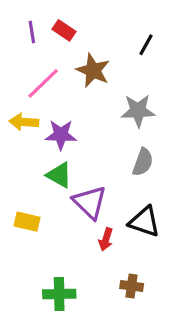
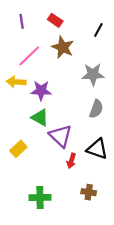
red rectangle: (64, 30) -> (55, 20), moved
yellow rectangle: (27, 222) -> (18, 149), turned -56

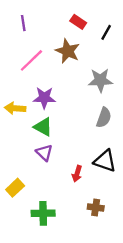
red rectangle: (55, 20) -> (78, 22), moved
yellow arrow: (16, 82) -> (15, 108), moved
purple triangle: (61, 136) -> (44, 153), moved, size x0.7
yellow rectangle: (18, 149) -> (15, 188), moved

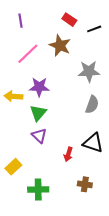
black line: (106, 32) -> (94, 29), turned 40
green triangle: (43, 127) -> (38, 113), turned 42

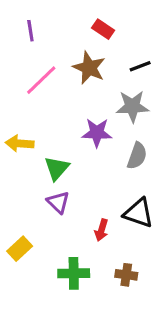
black line: (94, 29) -> (140, 66), moved
purple star: (39, 87) -> (97, 133), moved
green cross: (38, 190) -> (74, 273), moved

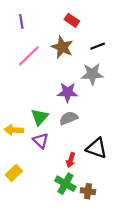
yellow arrow: (20, 143) -> (14, 130), moved
gray semicircle: (137, 156) -> (69, 118), moved, turned -132
green cross: (74, 273) -> (65, 184), moved, turned 30

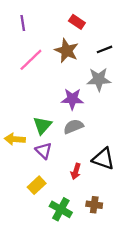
yellow rectangle: (14, 173) -> (37, 185), moved
green cross: (65, 184) -> (61, 209), moved

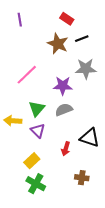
black line: (105, 49) -> (82, 39), moved
pink line: (31, 60) -> (27, 75), moved
green cross: (61, 209) -> (36, 184), moved

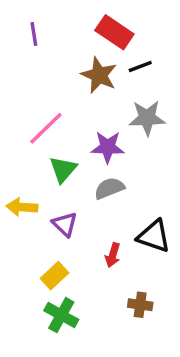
red rectangle: (67, 19) -> (114, 32), size x1.5
green triangle: (37, 109) -> (63, 169), moved

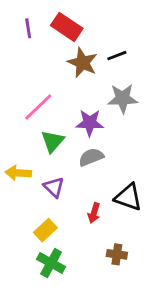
red rectangle: (114, 32) -> (67, 27), moved

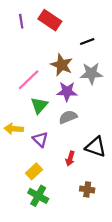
brown star: (83, 63) -> (62, 65), moved

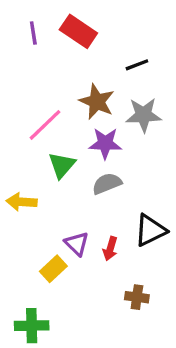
purple triangle: (40, 139) -> (77, 244), moved
black triangle: (96, 147) -> (150, 230), turned -45
green cross: (38, 196) -> (32, 326), moved, turned -30

